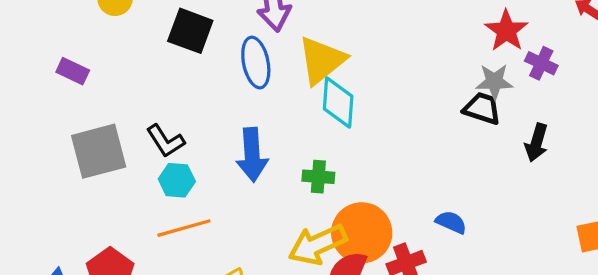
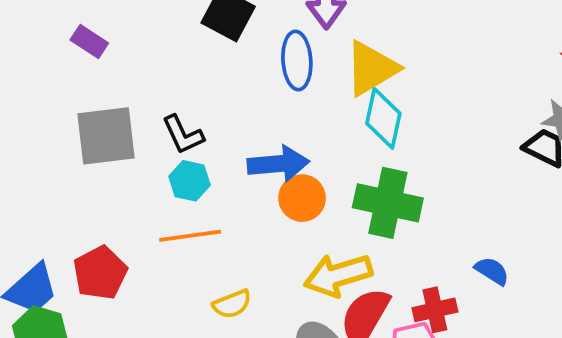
blue arrow: (252, 155) -> (278, 164), turned -99
green cross: (318, 177) -> (388, 203), moved, size x1.8
orange circle: (362, 233) -> (302, 198), moved, size x0.7

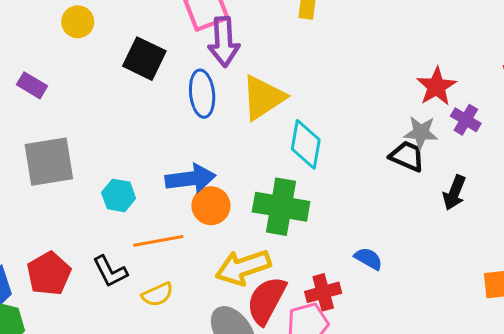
cyan diamond: (383, 118) -> (306, 144), moved
black L-shape: (183, 135) -> (110, 271), moved
orange line: (190, 236) -> (158, 241), moved

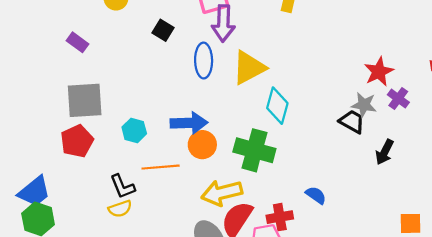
black square: (144, 59) -> (163, 30), size x0.7
red pentagon: (49, 274) -> (77, 141), moved
yellow semicircle: (157, 294) -> (120, 209), moved

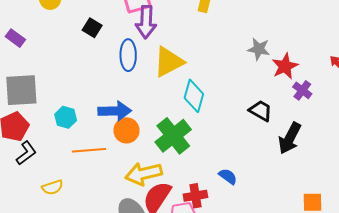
gray star: (364, 105) -> (259, 49), moved
green cross: (254, 150) -> (173, 136), turned 36
black arrow: (385, 152) -> (290, 138), size x1.4
black L-shape: (122, 186) -> (26, 153), moved, turned -105

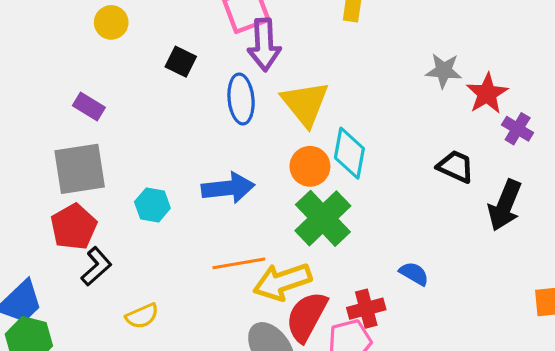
purple rectangle: (15, 38) -> (89, 106), moved
yellow triangle: (169, 62) -> (305, 104), turned -36
orange circle: (126, 130) -> (310, 166), moved
orange line: (89, 150) -> (239, 263), moved

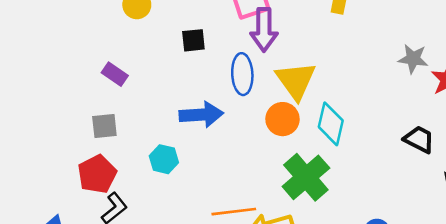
black square: (181, 62) -> (193, 40), turned -35
orange circle: (310, 166) -> (282, 119), moved
gray square: (80, 169) -> (104, 126), size x0.6
blue arrow: (228, 188) -> (201, 115), moved

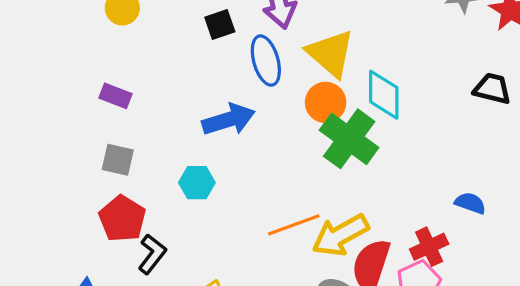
black square: (193, 40) -> (220, 24), moved
gray square: (104, 126) -> (118, 160), turned 32
green cross: (306, 177) -> (349, 139), moved

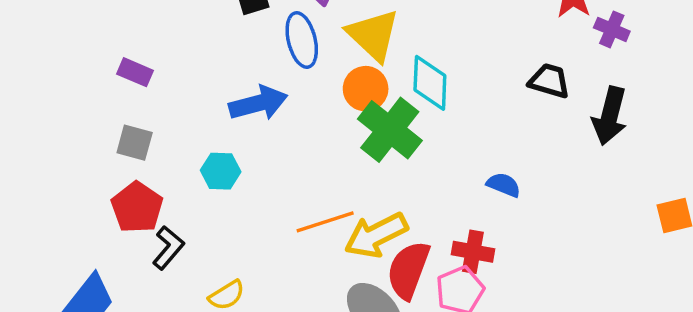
blue semicircle: (470, 203) -> (504, 185), moved
red cross: (429, 247) -> (473, 252), turned 33

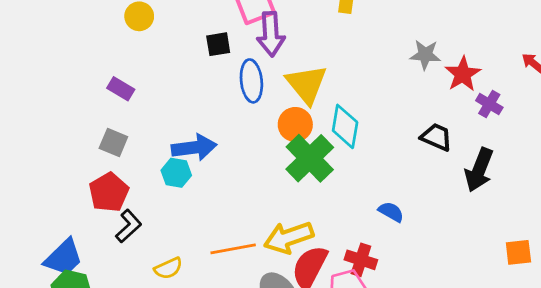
blue arrow: (258, 103) -> (194, 147), moved
orange line: (325, 222) -> (233, 249), moved

